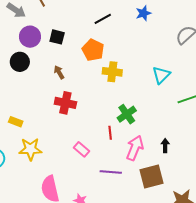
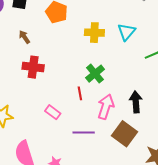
yellow cross: (112, 72) -> (94, 33), moved
black arrow: (165, 146) -> (136, 102), size x1.5
brown square: (151, 177) -> (125, 134), turned -35

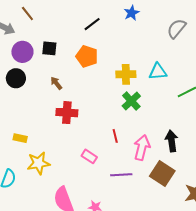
cyan triangle: (126, 32) -> (158, 72), turned 48
green cross: (95, 74) -> (131, 101), moved

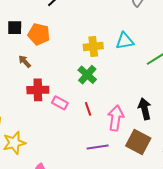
orange pentagon: (87, 56) -> (39, 34), moved
green cross: (131, 101) -> (87, 75), moved
pink rectangle: (89, 156) -> (60, 103), moved

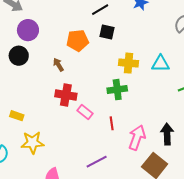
black square: (15, 28) -> (107, 32), moved
orange pentagon: (39, 34) -> (78, 41), turned -30
green cross: (87, 75) -> (117, 90), turned 30
purple line: (98, 147) -> (97, 162), moved, turned -30

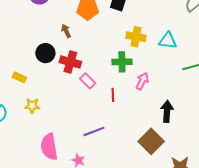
black circle: (19, 56) -> (45, 53), moved
pink arrow: (137, 138) -> (142, 81), moved, size x0.7
yellow star: (33, 142) -> (32, 106), size x0.7

